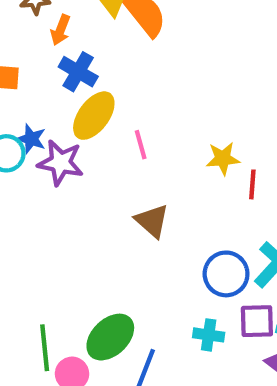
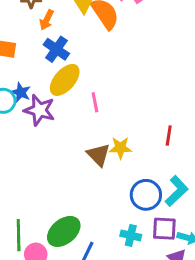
yellow star: (223, 159) -> (120, 148), moved

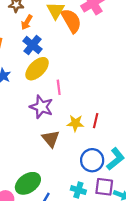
purple star: (39, 110) -> (41, 107), moved
red line: (169, 135) -> (96, 121), moved
brown triangle: (98, 155) -> (51, 139), moved

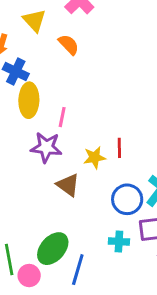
orange semicircle: (71, 21) -> (69, 45), moved, size x0.7
yellow ellipse: (37, 69) -> (29, 100), turned -30
pink line: (59, 87) -> (62, 117), turned 32

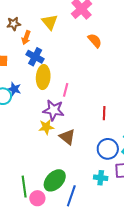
orange semicircle: (69, 45) -> (95, 41), moved
yellow star: (95, 157) -> (46, 127), moved

